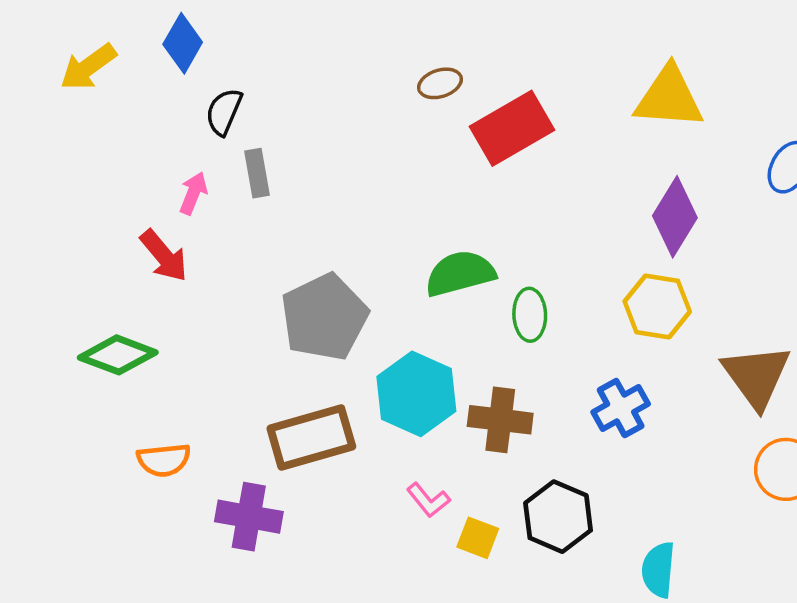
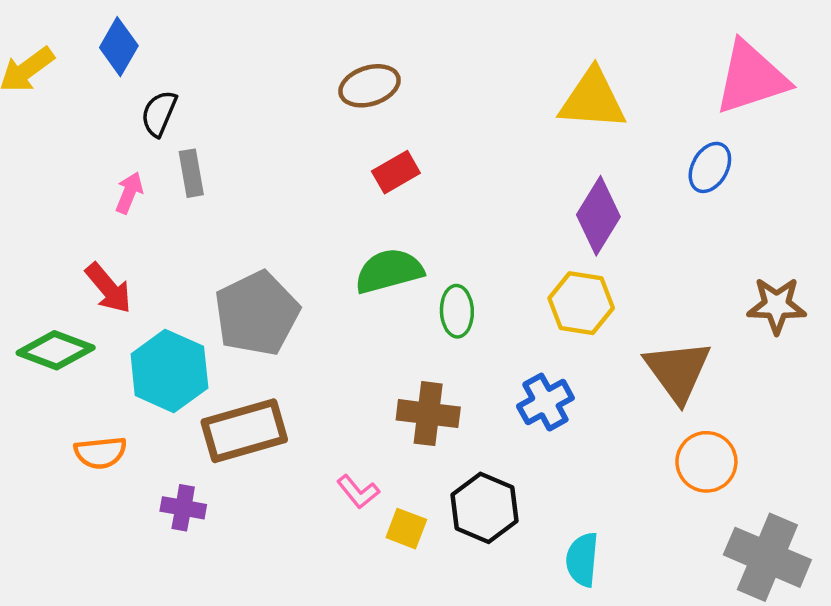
brown ellipse: (440, 83) -> (370, 86), size x1.4
red rectangle: (512, 128) -> (396, 172), moved, size x0.6
red arrow: (164, 256) -> (108, 288), moved
cyan hexagon: (416, 394) -> (169, 371), moved
purple cross: (249, 517) -> (183, 508), size x0.7

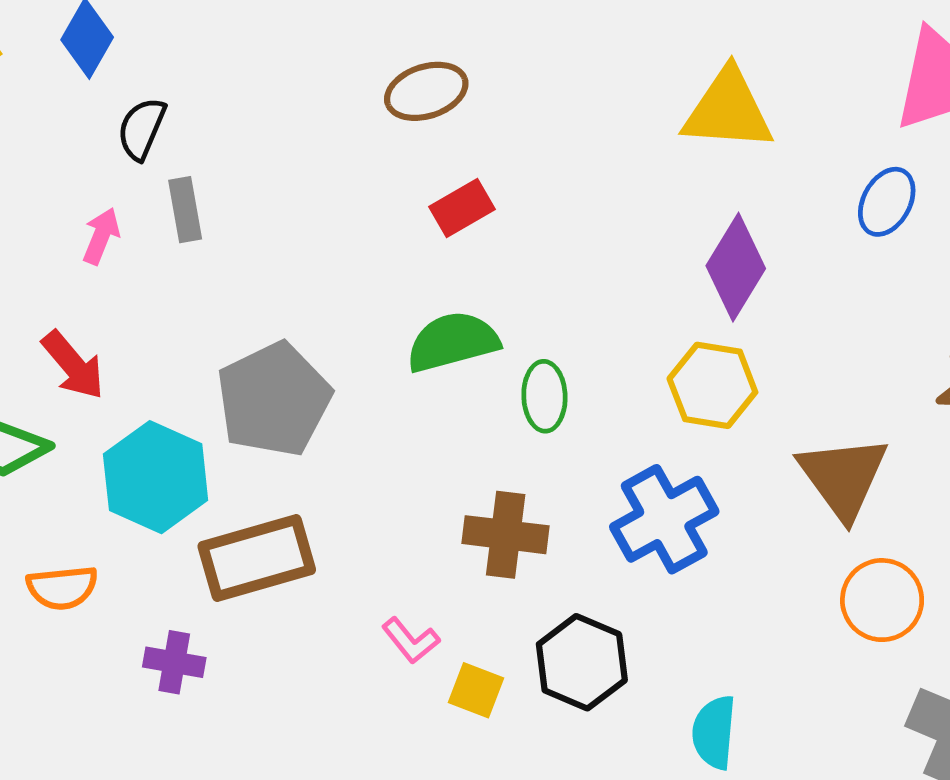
blue cross: (545, 402) -> (664, 519), size x1.4

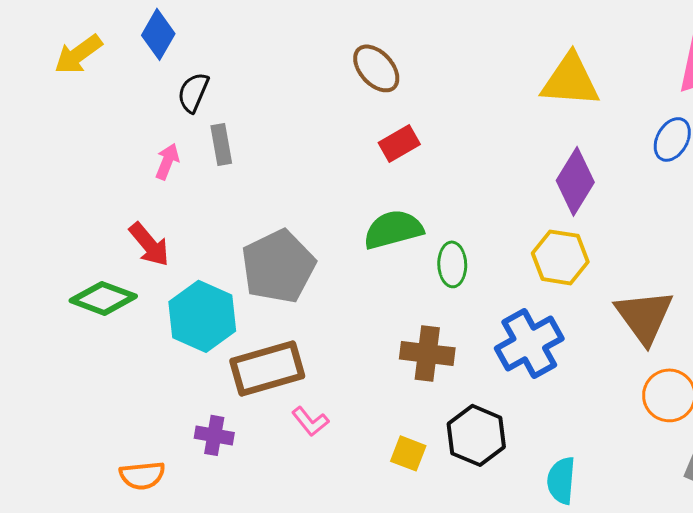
brown ellipse: (426, 91) -> (376, 68), turned 66
orange semicircle: (62, 588) -> (142, 475), moved
pink L-shape: (411, 640) -> (310, 421), moved

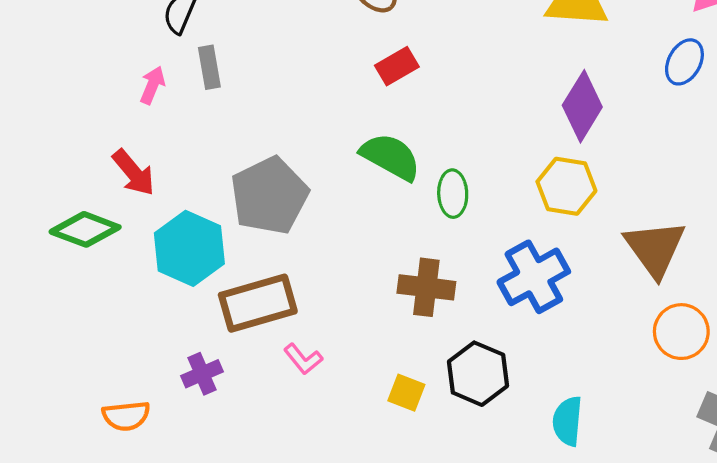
green semicircle: (393, 229) -> (391, 157), turned 44
purple cross: (214, 435) -> (202, 374), turned -33

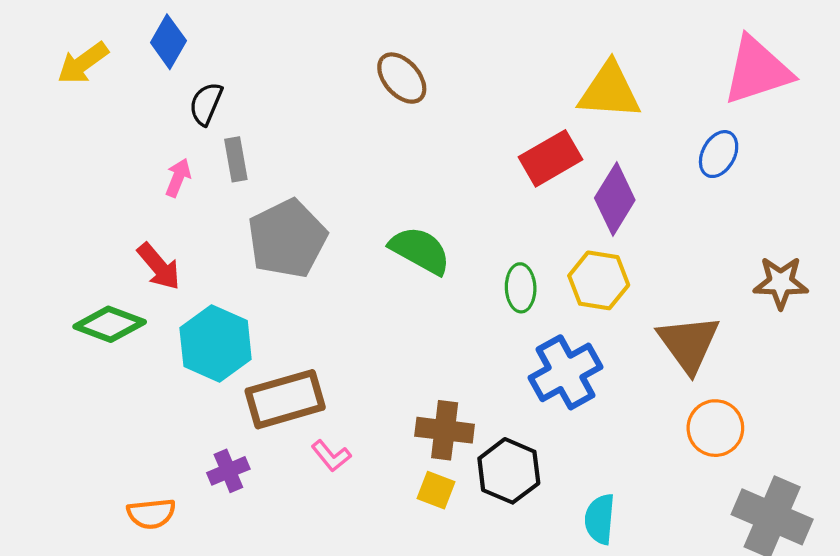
red rectangle: (397, 66) -> (551, 158), moved, size x1.4
green ellipse: (453, 194) -> (521, 288), moved
gray pentagon: (269, 196) -> (287, 239), moved
brown cross: (426, 287) -> (445, 430), moved

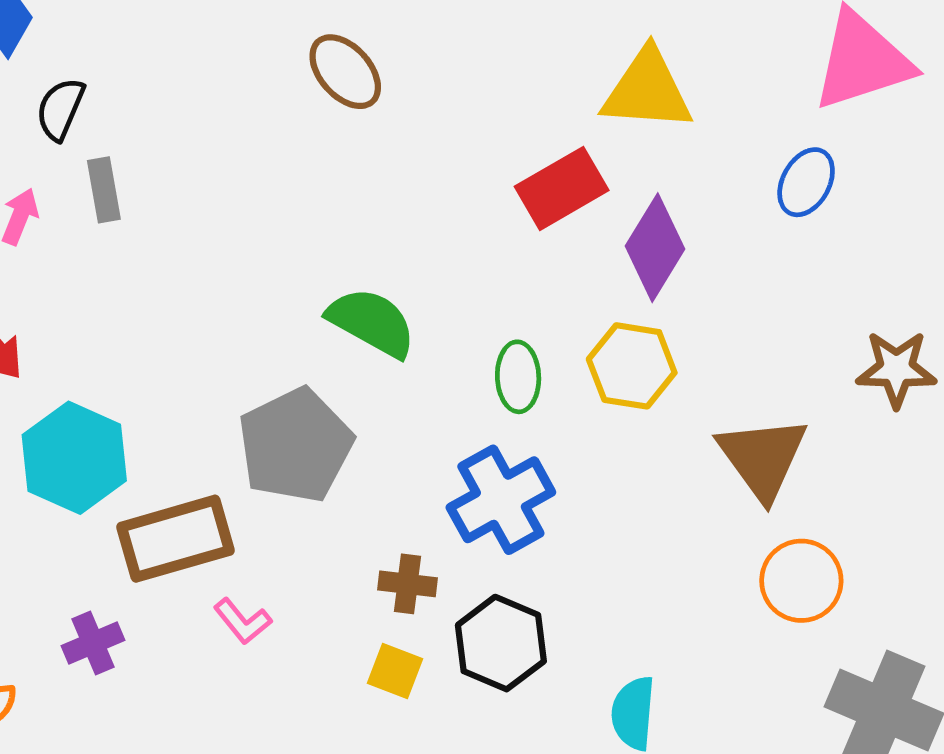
gray pentagon: (287, 239) -> (295, 445), moved
blue cross: (566, 372) -> (501, 500), moved
brown cross: (445, 430) -> (407, 584), size x0.7

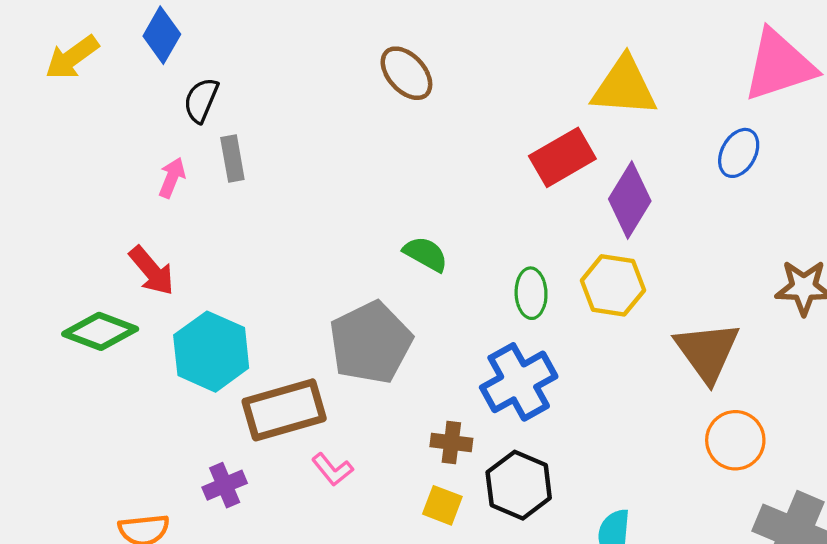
green semicircle: (372, 322) -> (426, 254), size x0.7

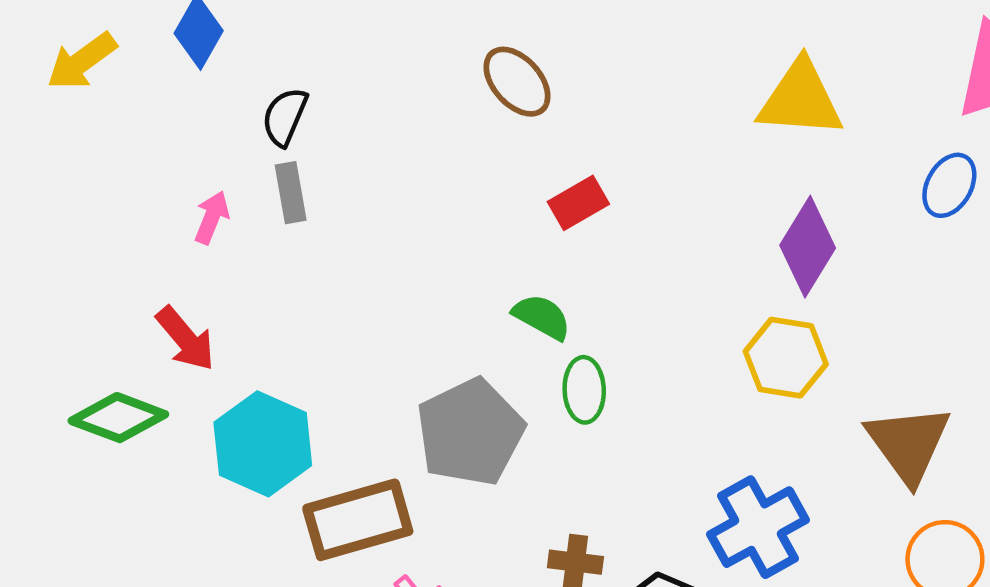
black semicircle: (201, 100) -> (285, 117), moved
red rectangle: (562, 157) -> (578, 203), moved, size x0.7
green ellipse: (531, 293) -> (584, 390), moved
blue cross: (519, 382) -> (758, 527), moved

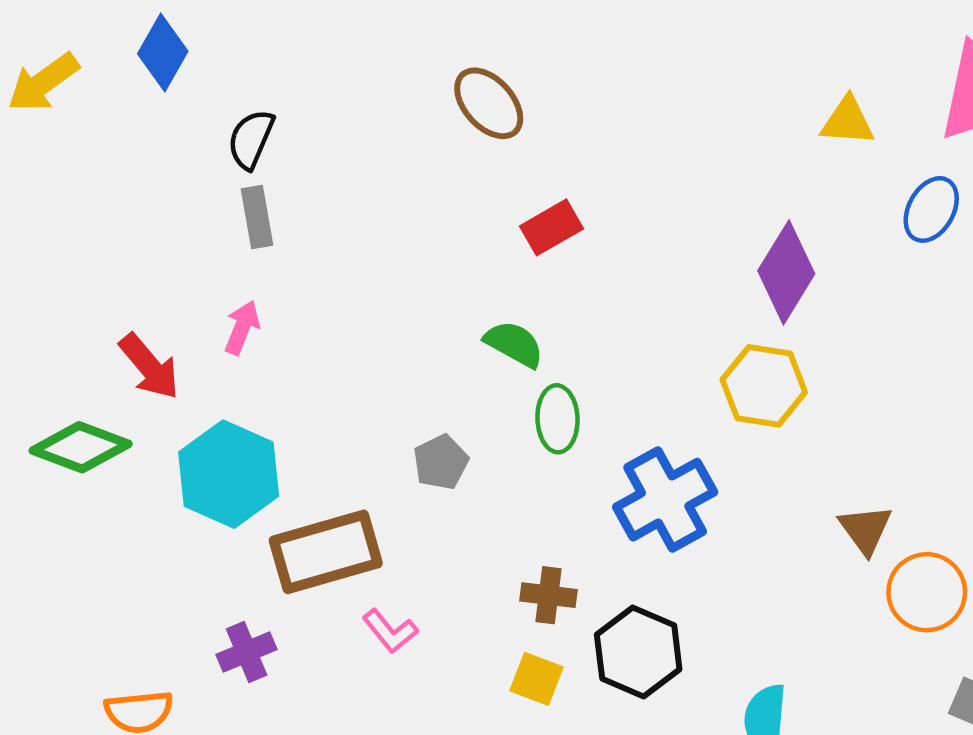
yellow triangle: (800, 99) -> (847, 121), moved, size x0.6
pink arrow: (212, 217) -> (242, 328), moved
gray pentagon: (470, 432) -> (441, 462), size x0.5
brown triangle: (908, 444) -> (865, 529), moved, size x0.6
blue cross: (758, 527) -> (665, 500), moved

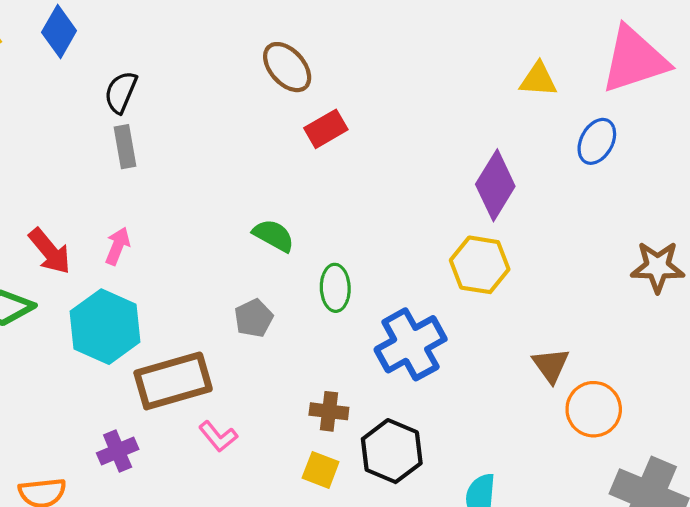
red rectangle: (551, 227) -> (326, 129), moved
pink arrow: (242, 328) -> (118, 246), moved
green semicircle: (514, 344) -> (274, 236), moved

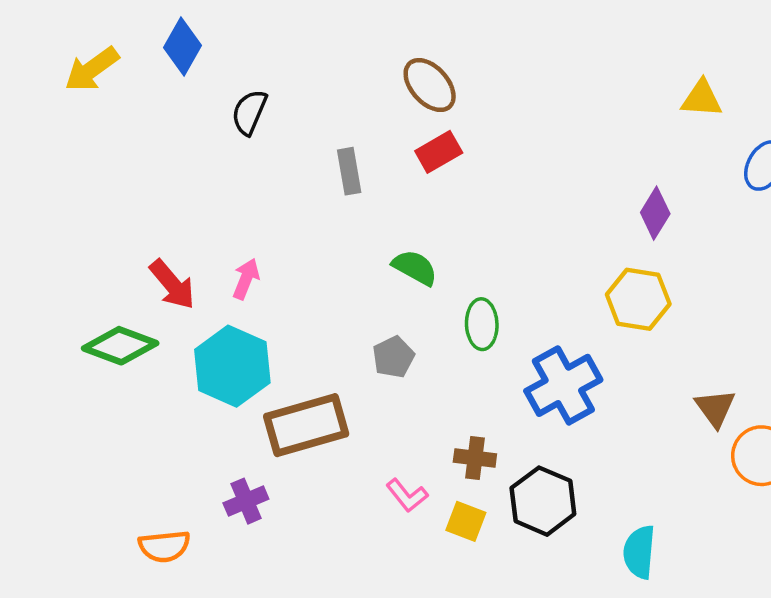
red rectangle: (326, 129) -> (439, 152), moved
gray rectangle: (125, 147) -> (349, 171), moved
purple diamond: (495, 185) -> (655, 213), size x0.7
pink L-shape: (218, 436) -> (407, 495), moved

